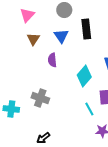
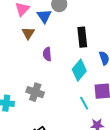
black rectangle: (86, 29) -> (82, 37), moved
blue triangle: (61, 36) -> (44, 16), moved

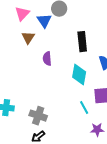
cyan diamond: (79, 70) -> (79, 75), turned -30
gray cross: (35, 92) -> (38, 116), moved

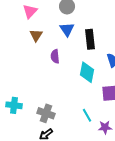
blue triangle: (44, 21) -> (67, 29), moved
cyan line: (84, 108) -> (87, 115), moved

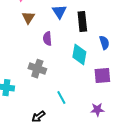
gray cross: (46, 113) -> (37, 69), moved
cyan line: (87, 115) -> (61, 98), moved

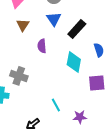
black rectangle: (82, 22) -> (77, 29), turned 48
gray cross: (37, 69) -> (19, 76), moved
purple star: (97, 110) -> (80, 117), moved

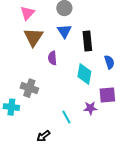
brown triangle: (23, 25) -> (33, 37), size x1.5
black rectangle: (77, 29) -> (87, 41), turned -48
purple star: (80, 117) -> (90, 108), moved

